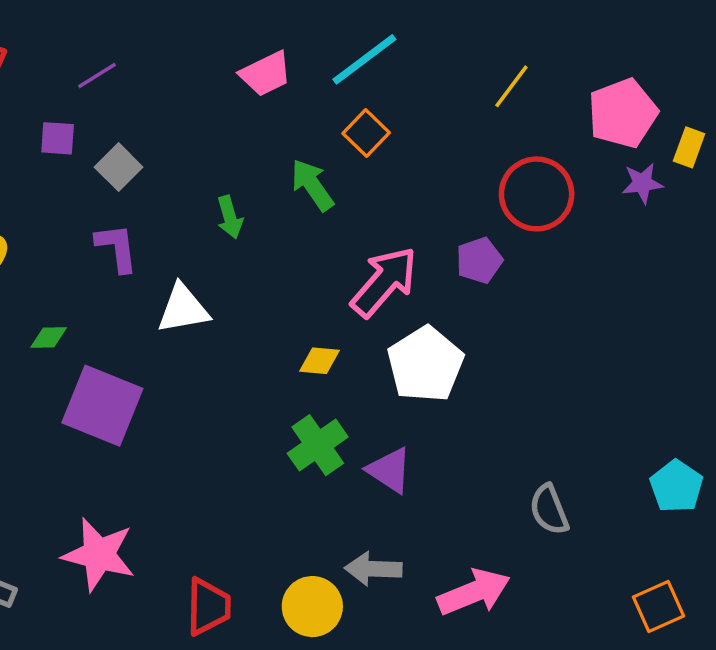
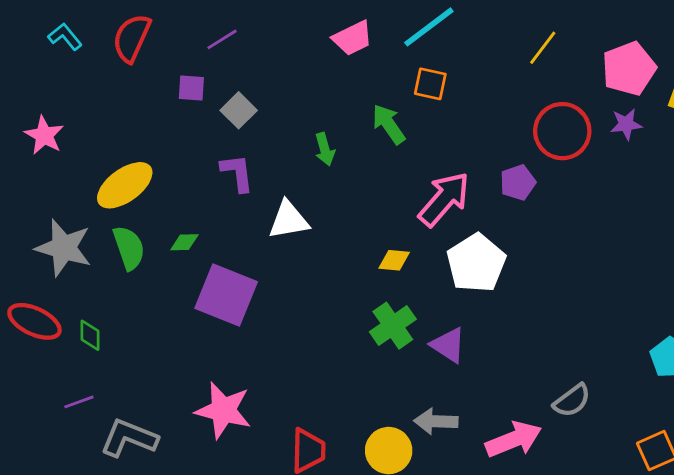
orange square: (366, 133) -> (430, 84), turned -32
purple star: (642, 183) -> (626, 124), moved
gray semicircle: (549, 510) -> (572, 401), moved, turned -105

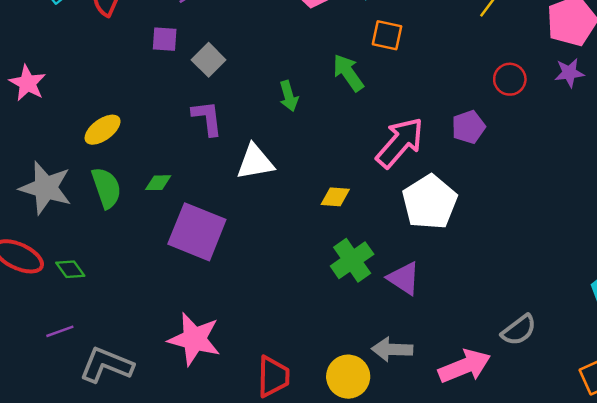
red circle: (562, 131) -> (510, 79), size x0.6
yellow ellipse: (125, 185) -> (103, 130), size x0.7
yellow diamond: (394, 260) -> (335, 197), moved
green diamond: (90, 335) -> (70, 269), turned -36

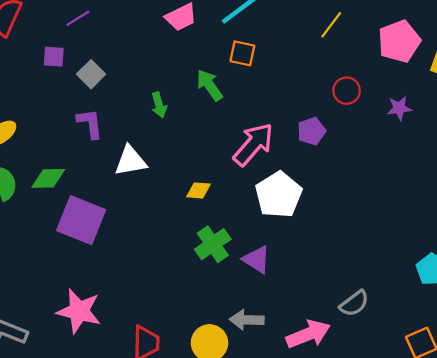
purple star: (569, 73) -> (399, 108), moved
green diamond: (158, 183) -> (48, 178), size x1.5

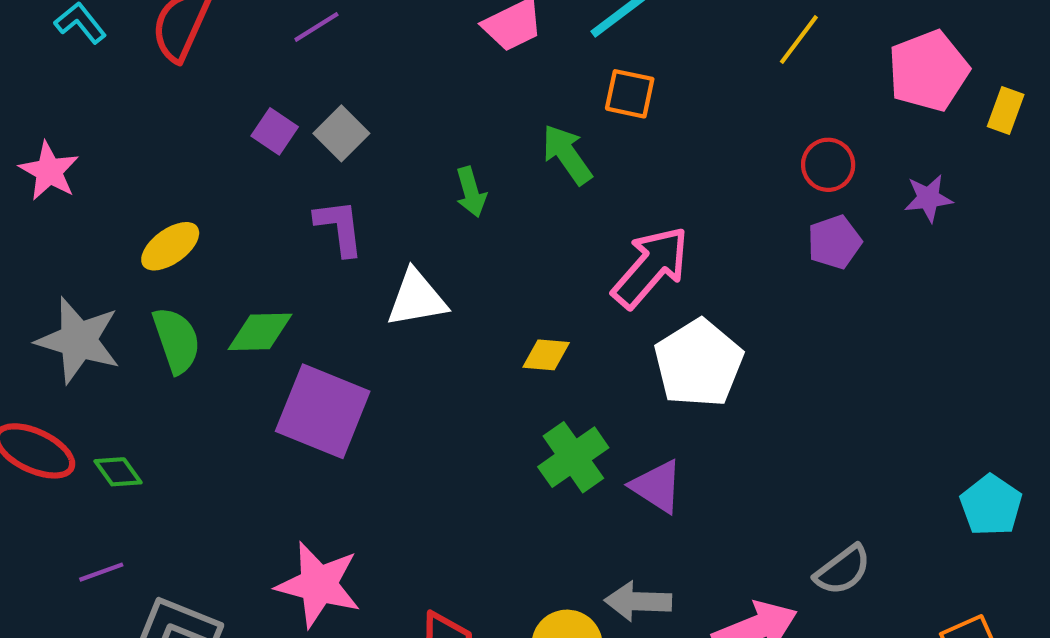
purple square: (54, 57) -> (275, 131), moved, turned 30
purple pentagon: (311, 131) -> (834, 242), moved

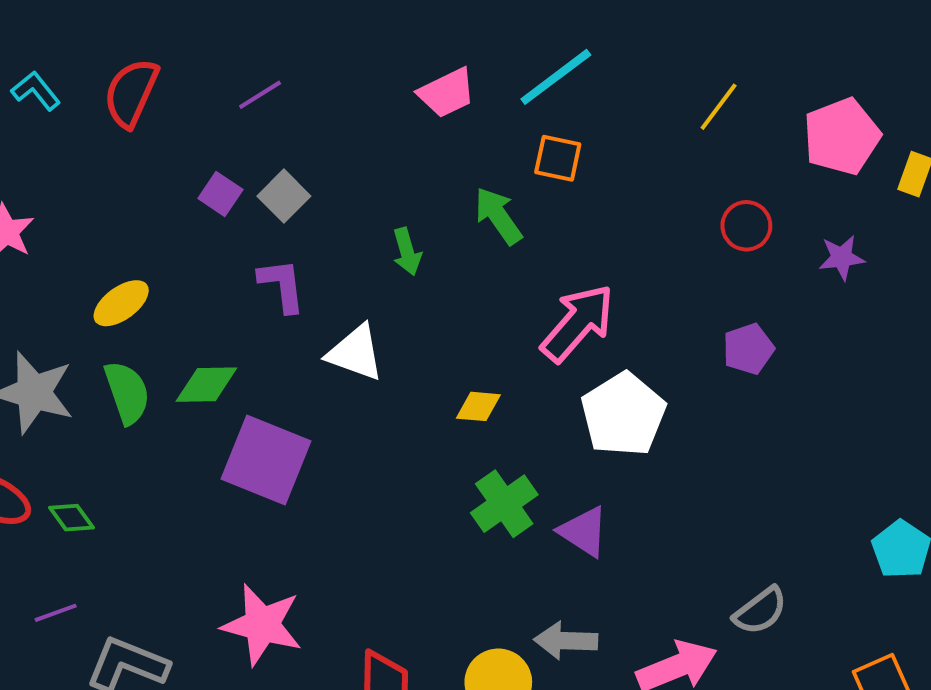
purple pentagon: (834, 242) -> (748, 349), moved
white triangle: (417, 298) -> (355, 353), turned 30

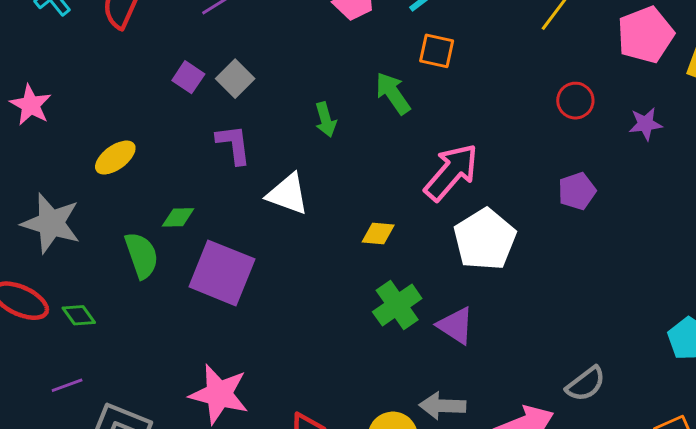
green diamond: (206, 385) -> (178, 217), size x0.7
green semicircle: (127, 393) -> (142, 255), moved

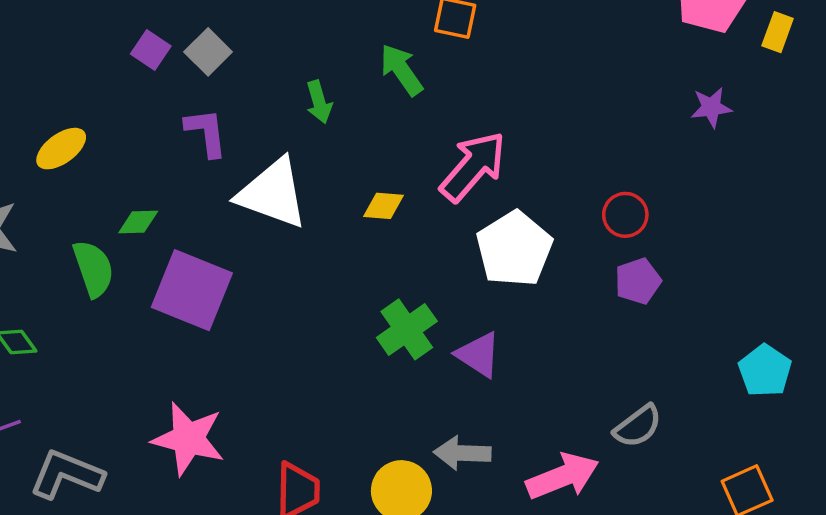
red circle: (575, 101) -> (625, 215), moved
purple pentagon: (577, 191) -> (638, 281), moved
white triangle: (288, 194) -> (272, 193), size x1.4
yellow diamond: (378, 233) -> (384, 206), moved

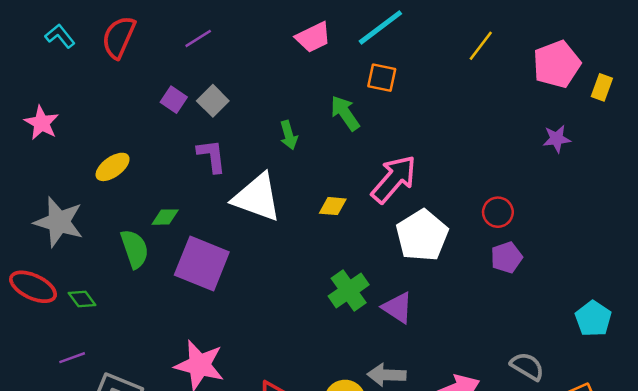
gray semicircle: (638, 426) -> (527, 366), moved, turned -112

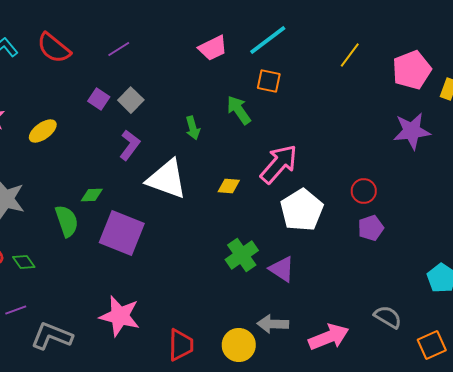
red semicircle: (119, 37) -> (54, 48), turned -75
purple star: (557, 139) -> (412, 131), size x1.6
purple L-shape: (212, 156) -> (130, 145), turned 44
yellow ellipse: (113, 167) -> (43, 131), moved

